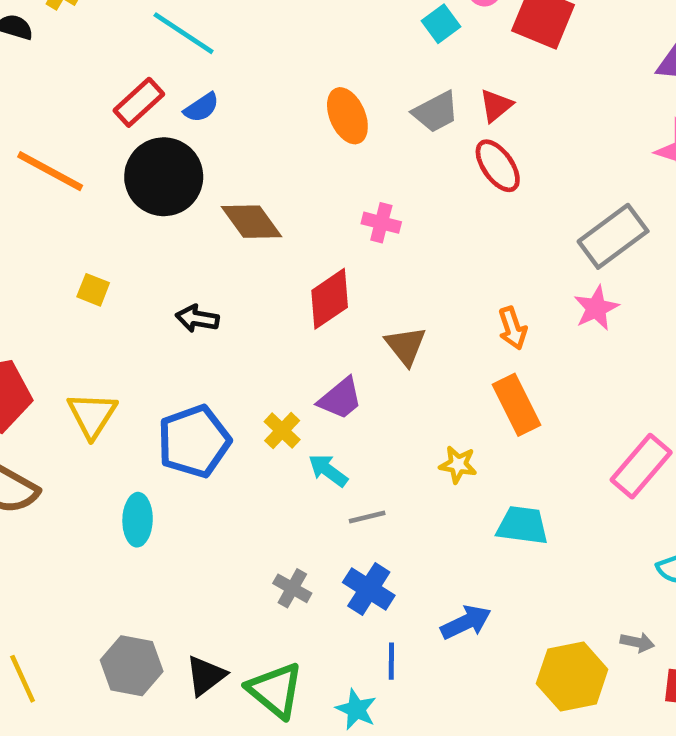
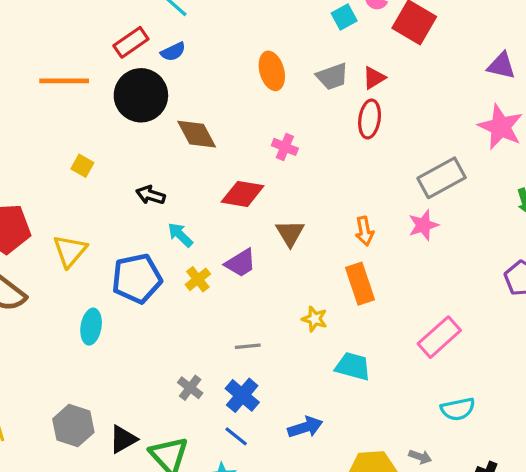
red ellipse: (498, 166) -> (370, 119), turned 36
orange line: (50, 171) -> (64, 81), turned -36
red diamond: (330, 299) -> (243, 194), turned 36
cyan arrow: (328, 470) -> (180, 235), moved
blue line: (391, 661) -> (236, 436), moved, turned -60

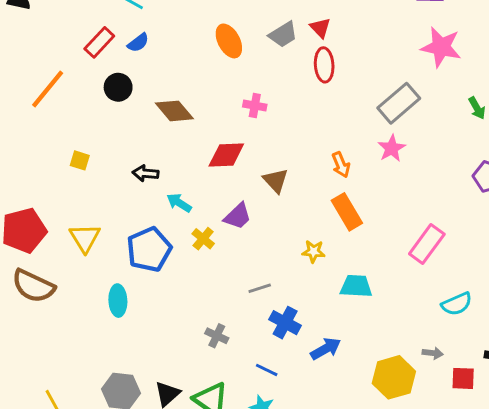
red triangle: (374, 78) -> (320, 28), turned -30
orange line: (64, 81) -> (48, 89), turned -39
black circle: (141, 95) -> (118, 87), size x0.6
blue cross: (242, 395) -> (285, 323), moved

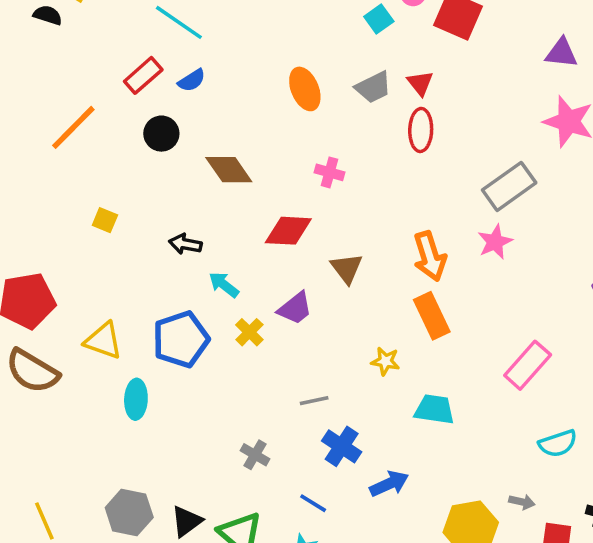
orange arrow: (341, 165) -> (430, 256), size x1.5
yellow triangle: (85, 238) -> (103, 341), moved, turned -44

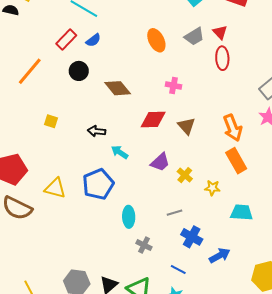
brown triangle: (347, 268) -> (186, 126), moved
yellow cross: (249, 332) -> (185, 175), moved
cyan ellipse: (136, 399) -> (129, 217), moved

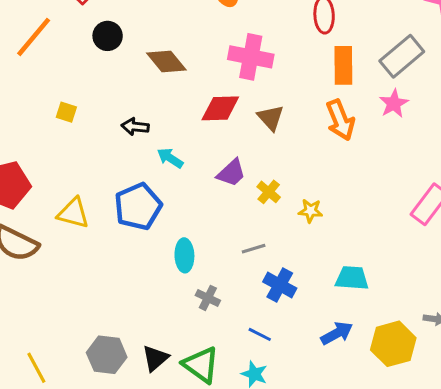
pink cross: (174, 86) -> (251, 57), size x1.8
orange rectangle: (236, 161) -> (343, 65), moved, turned 30
cyan trapezoid: (242, 212) -> (352, 278), moved
blue arrow: (220, 256) -> (337, 333), moved

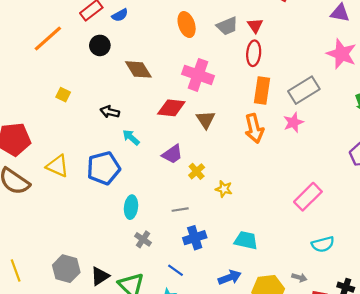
blue cross: (280, 285) -> (195, 238), turned 35

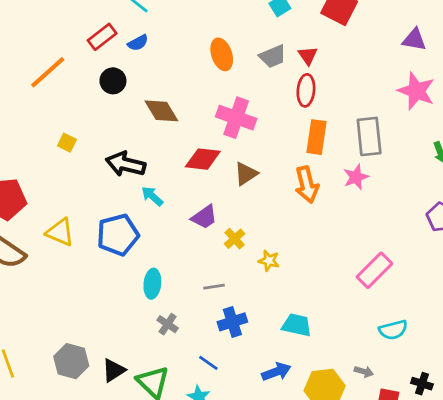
gray rectangle: (304, 90) -> (369, 136), turned -64
black arrow: (110, 112) -> (126, 164), size x1.6
brown triangle: (206, 120) -> (246, 174), turned 30

